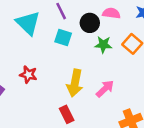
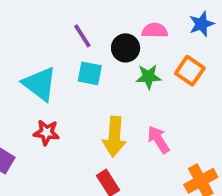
cyan triangle: (28, 23) -> (40, 84), moved
pink arrow: (105, 89) -> (158, 139), turned -72

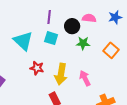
purple line: (82, 36) -> (49, 17), turned 32
orange square: (190, 71) -> (111, 50), moved
red star: (46, 132) -> (37, 68), moved

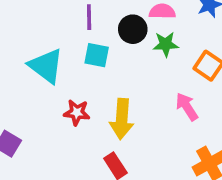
green star: (83, 43) -> (166, 44), moved
pink arrow: (85, 78) -> (187, 107), moved

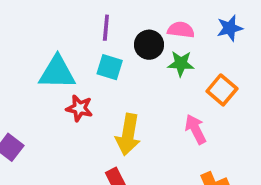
cyan triangle: (46, 66) -> (57, 72), turned -42
red star: (77, 112) -> (79, 108), moved

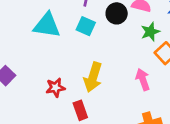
green star: (181, 64) -> (150, 32), moved, turned -30
red star: (79, 108) -> (55, 88), moved, turned -30

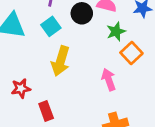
cyan square: (86, 26) -> (51, 26), turned 30
yellow arrow: (93, 77) -> (61, 61), moved

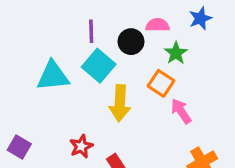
cyan square: (51, 26) -> (99, 66), size x1.4
orange square: (131, 53) -> (161, 83), moved

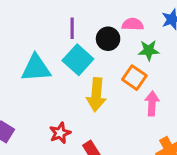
green star: (176, 53) -> (149, 50), turned 30
pink arrow: (181, 111) -> (152, 103), turned 35

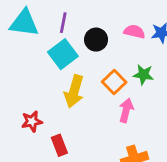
pink semicircle: (133, 24) -> (134, 32), moved
green star: (149, 50) -> (143, 75), moved
cyan triangle: (36, 68) -> (24, 23), moved

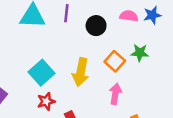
cyan square: (63, 54) -> (42, 73), moved
pink arrow: (126, 110) -> (115, 94), moved

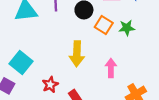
orange square: (115, 61) -> (104, 25), moved
cyan square: (42, 73) -> (21, 62), moved

